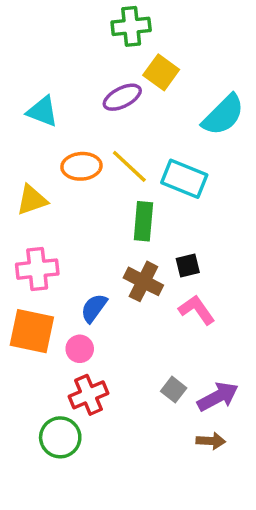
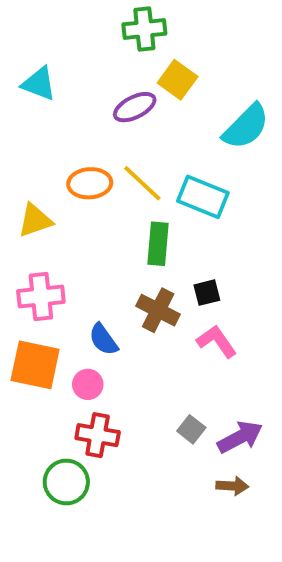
cyan triangle: (42, 111) -> (39, 84), moved
blue semicircle: (94, 308) -> (103, 339), turned -72
red cross: (89, 395) -> (98, 435), turned 33

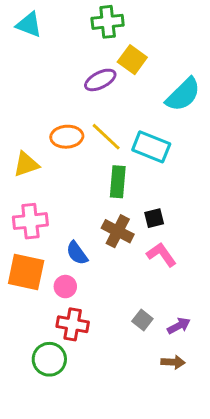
cyan triangle: (39, 84) -> (29, 25), moved
purple arrow: (240, 437) -> (179, 326), size x0.7

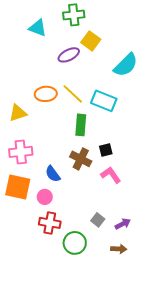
cyan triangle: (29, 25) -> (38, 28), moved
green circle: (49, 359) -> (75, 243), moved

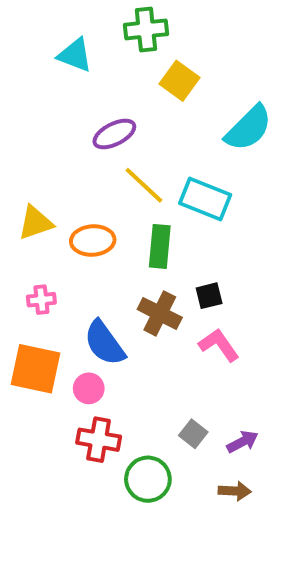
purple ellipse: (69, 55) -> (114, 134), moved
orange ellipse: (46, 94) -> (93, 240), moved
pink cross: (21, 152) -> (41, 300), size x0.6
blue semicircle: (53, 174) -> (105, 343), size x1.4

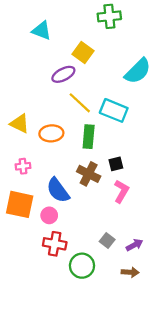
green cross: (146, 29) -> (109, 16), moved
yellow square: (179, 81) -> (83, 52), moved
yellow triangle: (35, 223) -> (20, 124), turned 45
pink L-shape: (219, 345) -> (121, 191), turned 65

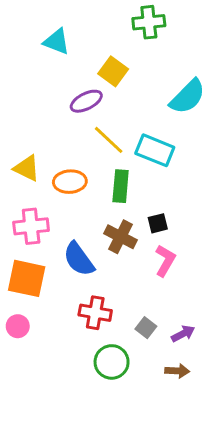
pink cross: (23, 166) -> (31, 226), size x1.6
pink circle: (49, 215) -> (18, 326), moved
red cross: (55, 244) -> (95, 313), moved

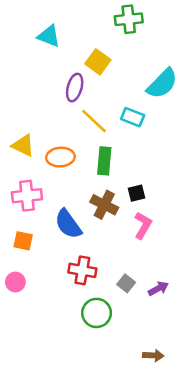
purple ellipse: (86, 101) -> (75, 88), turned -48
cyan rectangle: (155, 150) -> (133, 117), moved, size x0.7
orange square: (27, 278) -> (23, 241), size x0.6
brown arrow: (177, 371) -> (153, 355), moved

